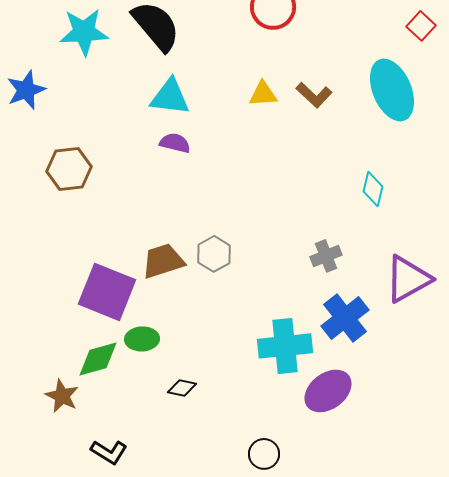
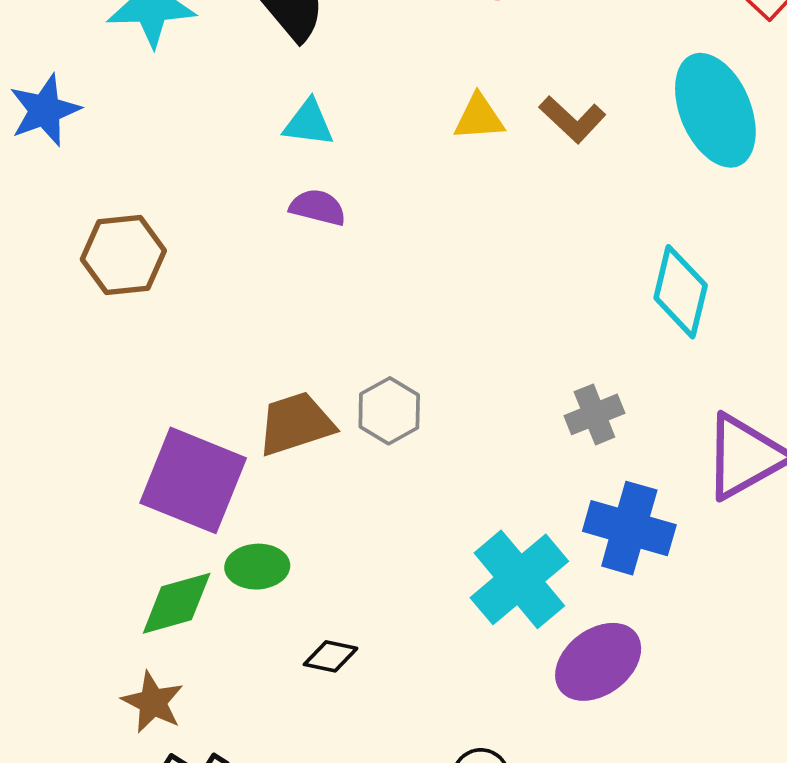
cyan triangle: (170, 97) -> (309, 123), size x0.7
cyan diamond: (373, 189) -> (681, 292), size x1.4
blue cross: (345, 318) -> (629, 528), turned -36
cyan cross: (285, 346) -> (519, 579), turned -34
brown star: (62, 396) -> (153, 702), moved

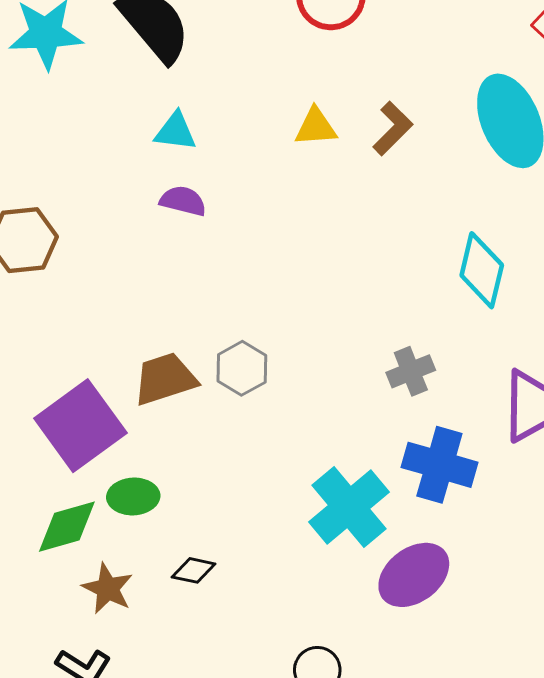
brown L-shape: (572, 119) -> (393, 128), turned -88
purple square: (193, 480) -> (80, 426), turned 32
brown star: (153, 702) -> (108, 589), moved

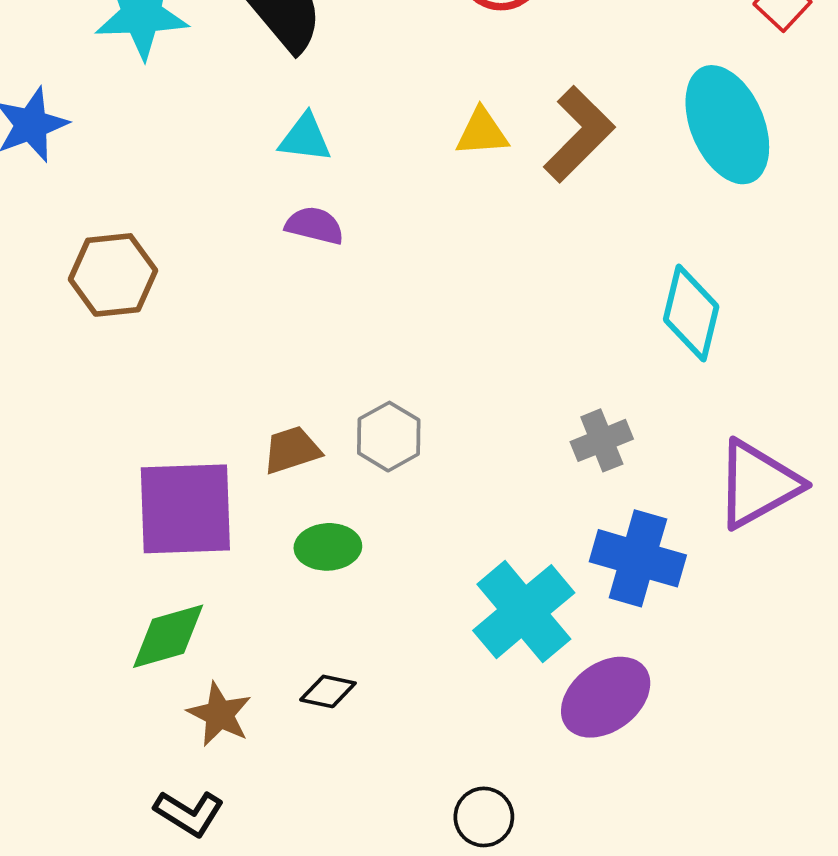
brown L-shape: (393, 128) -> (579, 134), size x1.4
brown trapezoid: (165, 379) -> (292, 450), size x0.7
purple square: (80, 426) -> (185, 509), turned 34
green ellipse: (133, 496) -> (328, 547), moved

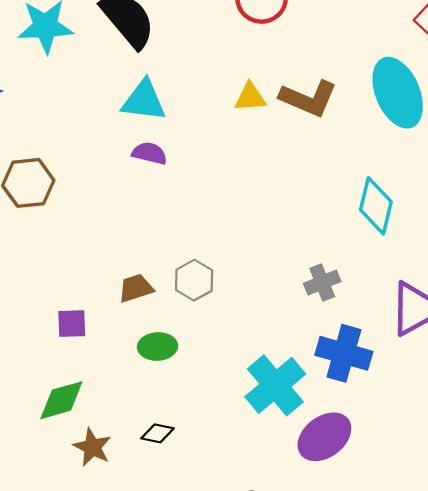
brown L-shape: (579, 134) -> (308, 98), turned 68
cyan triangle: (305, 138) -> (144, 101), size x1.4
purple square: (185, 509) -> (72, 324), size x0.5

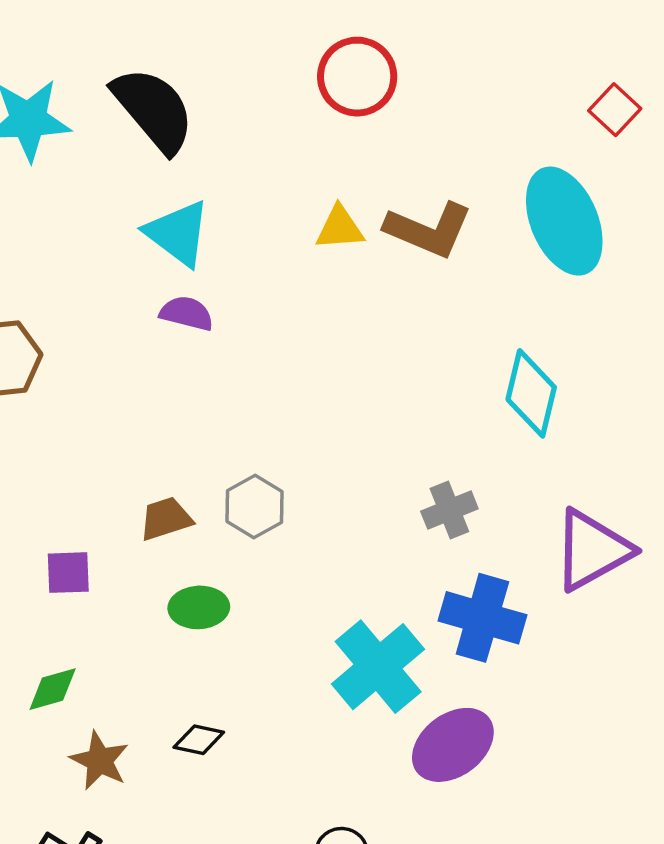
cyan triangle: (144, 101) -> (178, 233), turned 30
green diamond: (61, 400) -> (53, 689), size x0.7

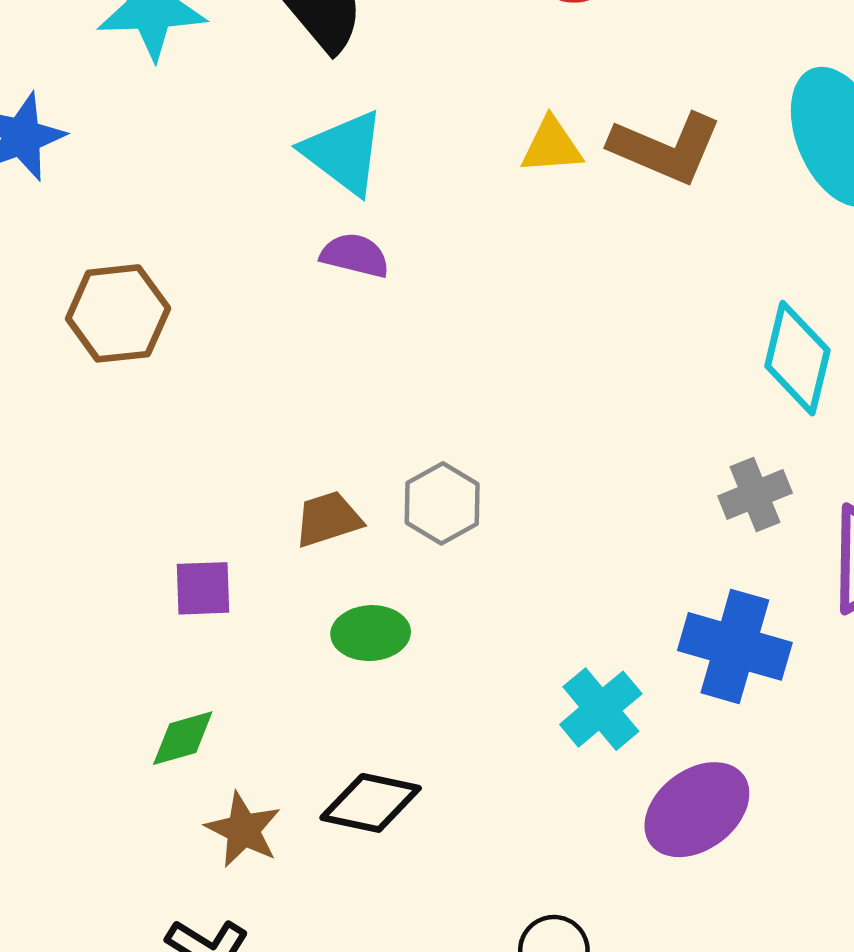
gray cross: (449, 510) -> (755, 494), moved
cyan cross: (378, 667) -> (601, 709), size x0.7
black diamond: (199, 740) -> (371, 803), size x1.5

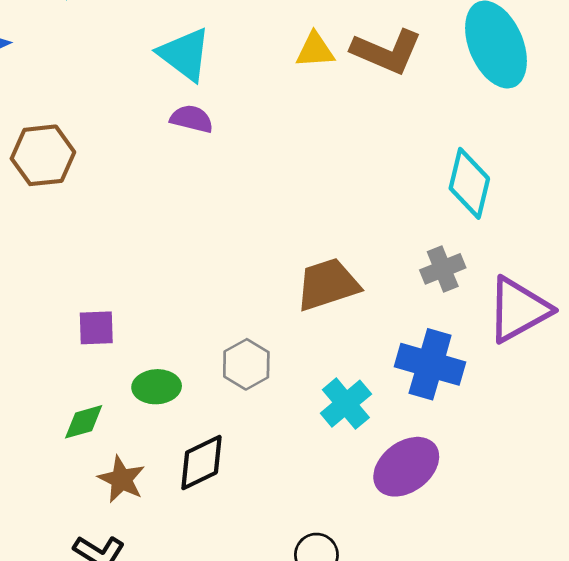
gray hexagon: (442, 503) -> (246, 364), moved
brown trapezoid: (328, 519) -> (328, 284), moved, size x1.5
green ellipse: (371, 633) -> (157, 387), moved
black diamond: (371, 803) -> (201, 462), turned -38

